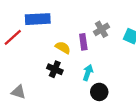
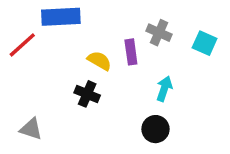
gray cross: (102, 29) -> (159, 33), turned -35
cyan arrow: (88, 73) -> (164, 89), moved

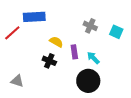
purple rectangle: (131, 52) -> (74, 52), moved
cyan arrow: (164, 89) -> (93, 58), turned -64
black circle: (155, 129) -> (88, 81), size x1.5

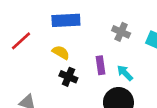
blue rectangle: (34, 17) -> (66, 20), moved
yellow semicircle: (56, 42) -> (61, 52), moved

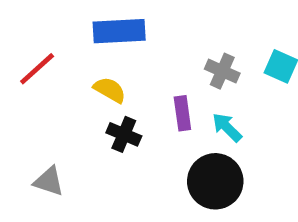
gray cross: (121, 32) -> (222, 71), moved

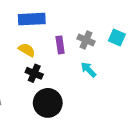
purple rectangle: (182, 113) -> (60, 45), moved
black circle: (215, 181) -> (48, 103), moved

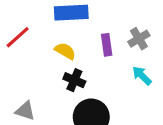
gray cross: (86, 40) -> (139, 39), turned 35

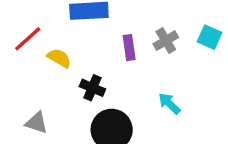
yellow semicircle: (65, 51) -> (59, 58), moved
cyan arrow: (142, 76) -> (169, 103), moved

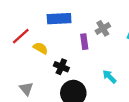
gray cross: (166, 41) -> (103, 28), moved
gray triangle: (36, 123) -> (26, 89), turned 32

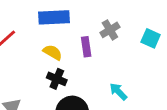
yellow semicircle: (40, 48) -> (53, 52), moved

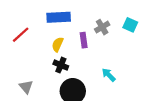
cyan square: (151, 38) -> (130, 25), moved
yellow semicircle: (53, 52) -> (58, 44), turned -96

